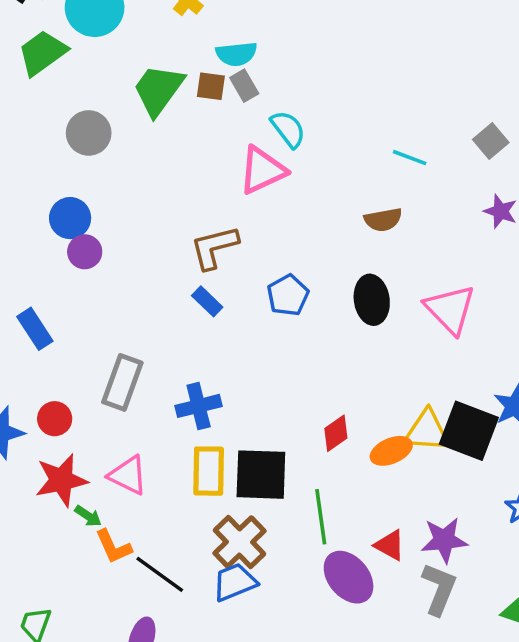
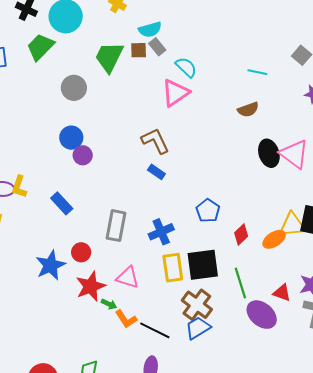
brown L-shape: (214, 247) -> (155, 141), turned 88
blue pentagon: (288, 295) -> (208, 211), moved
black ellipse: (372, 300) -> (269, 153), moved

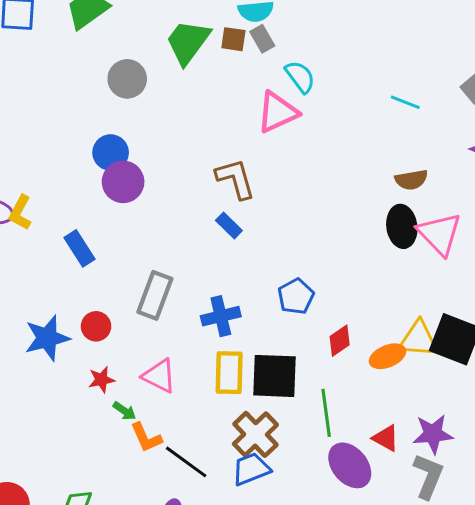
brown semicircle: (248, 110) -> (411, 180), moved
purple circle: (83, 155) -> (123, 182), size x1.4
red star: (91, 286) -> (101, 380), size x0.6

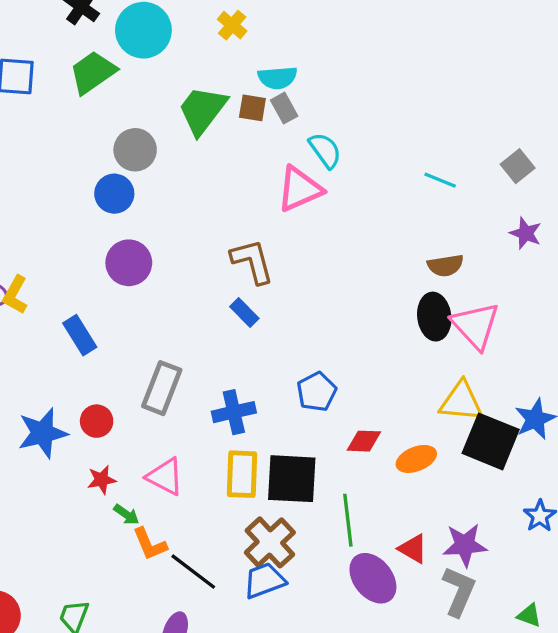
blue circle: (111, 153) -> (114, 194), moved
yellow triangle: (419, 339) -> (461, 401), moved
red diamond: (340, 341) -> (364, 441), turned 36

